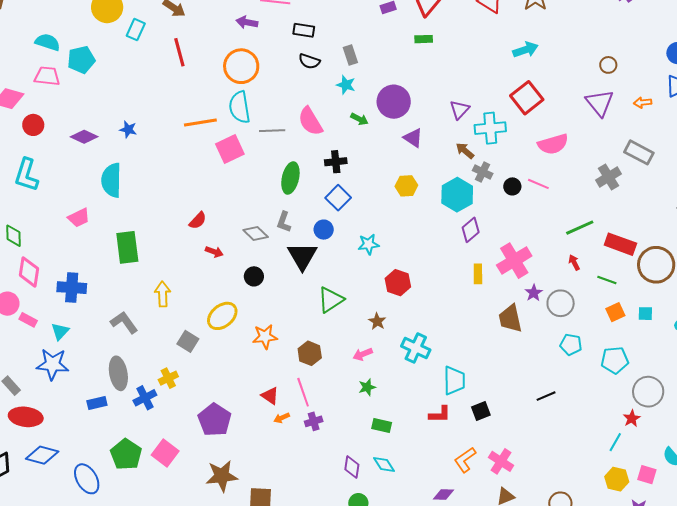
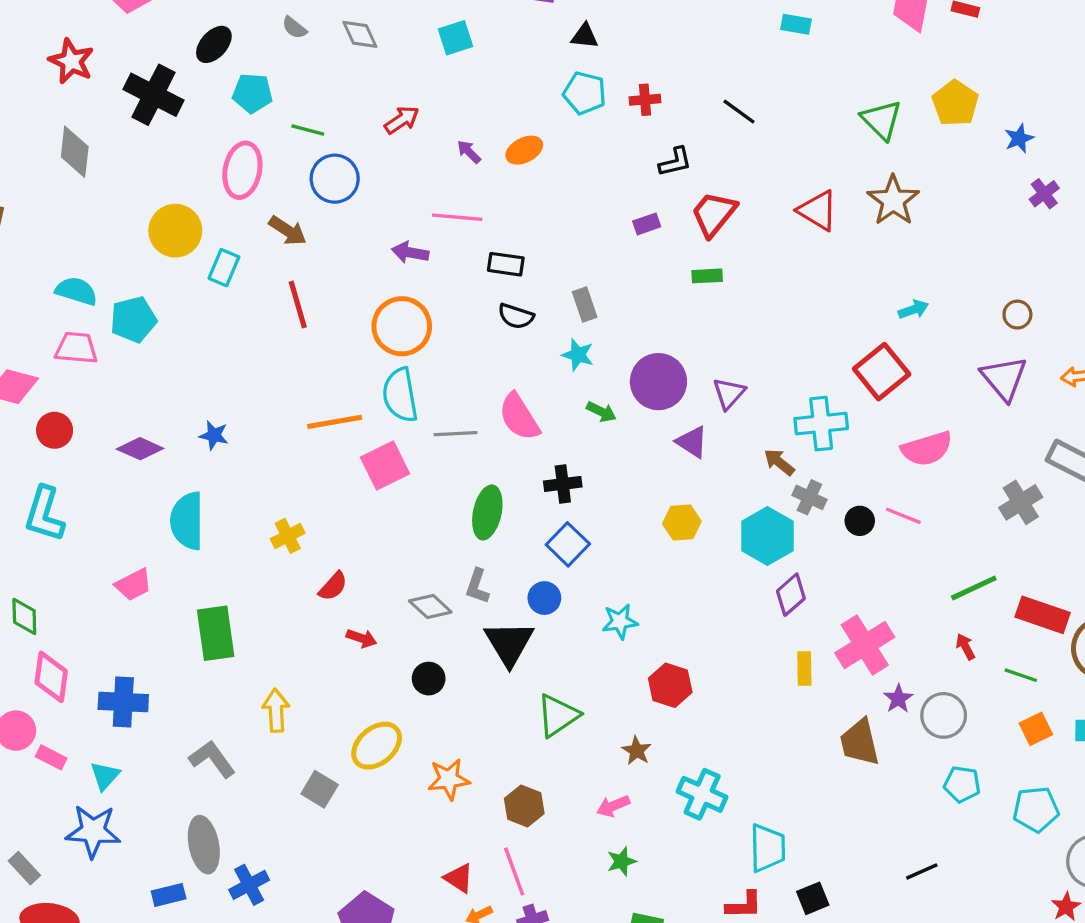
cyan arrow: (525, 50) -> (913, 309), moved, size x0.7
purple triangle: (460, 110) -> (729, 393), moved
yellow cross: (168, 378) -> (288, 536), moved

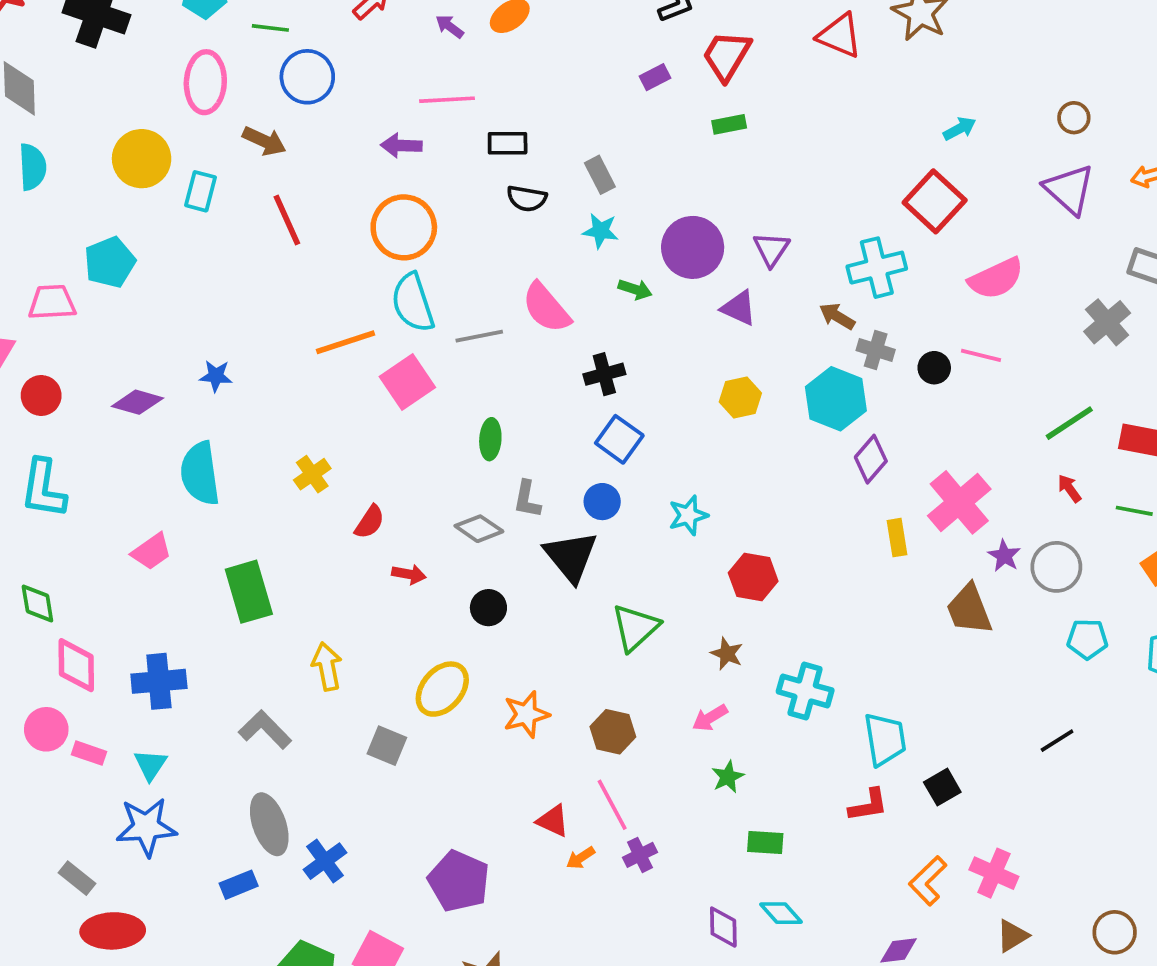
cyan semicircle: (76, 291) -> (32, 167), moved, turned 78
green ellipse: (487, 512) -> (490, 439), moved, size x0.7

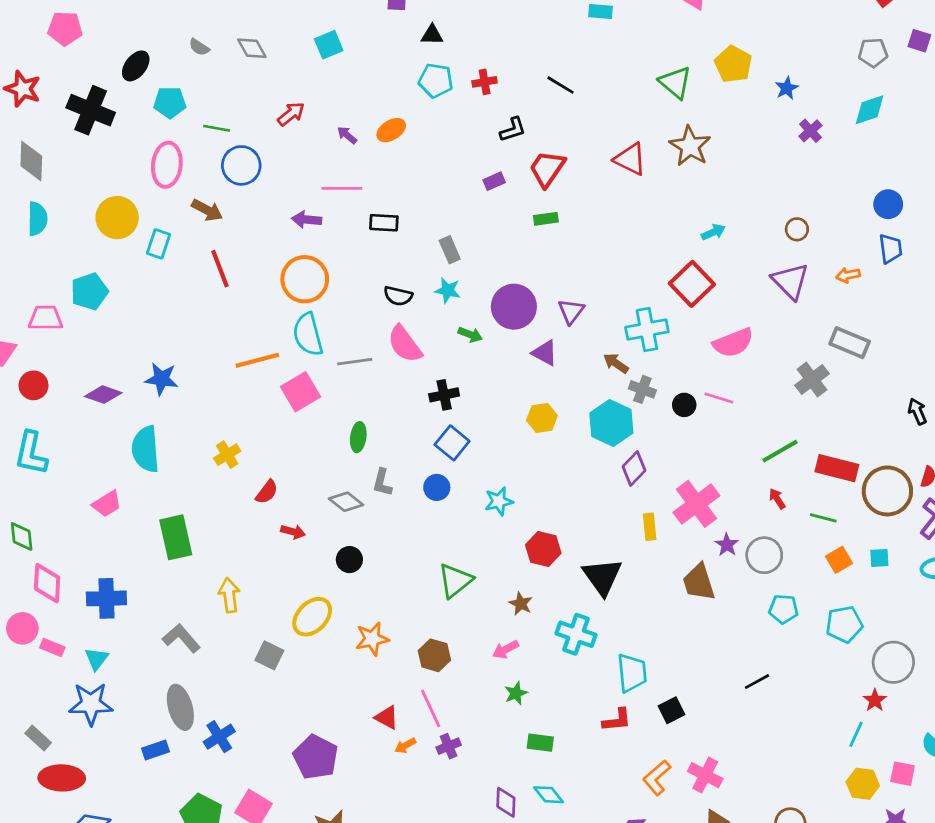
black semicircle: (527, 198) -> (398, 296), moved
blue star: (216, 376) -> (161, 379), size x1.4
black triangle: (571, 557) -> (602, 577), moved

